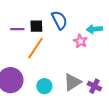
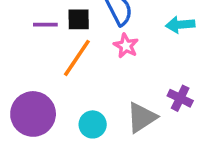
pink star: (80, 41) -> (126, 46), moved
purple cross: (94, 86) -> (180, 98), moved

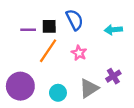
pink star: (126, 46) -> (79, 53), moved
purple cross: (180, 98) -> (113, 76), turned 32

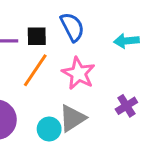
pink star: (79, 53) -> (78, 73), size x1.5
gray triangle: (89, 88) -> (72, 118), moved

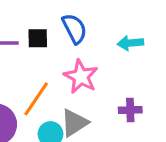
orange line: (35, 70) -> (36, 99), moved
purple cross: (126, 106) -> (130, 110), turned 30

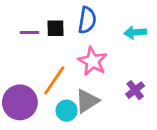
blue semicircle: (74, 29) -> (87, 20), turned 36
purple cross: (130, 110) -> (135, 90), turned -36

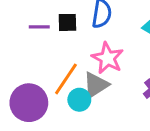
gray triangle: (87, 101) -> (96, 85), moved
cyan circle: (67, 111) -> (79, 100), moved

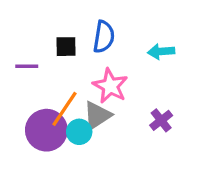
purple line: (39, 27) -> (27, 66), moved
purple circle: (29, 103) -> (46, 130), moved

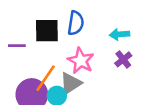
black square: (66, 47) -> (47, 31), size x1.5
purple cross: (161, 120) -> (123, 59), moved

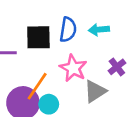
cyan arrow: (119, 34) -> (99, 30), moved
gray triangle: (71, 83) -> (95, 91), moved

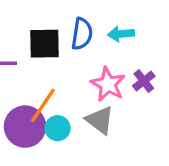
pink star: (73, 68) -> (108, 84), moved
gray triangle: (95, 91) -> (100, 120), moved, turned -50

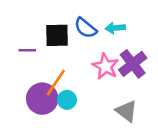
blue semicircle: (82, 34) -> (86, 28), turned 120
purple cross: (144, 81) -> (133, 64), size x1.6
gray triangle: (100, 120) -> (126, 111), moved

